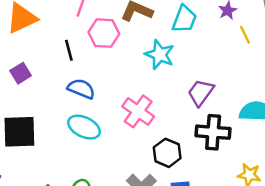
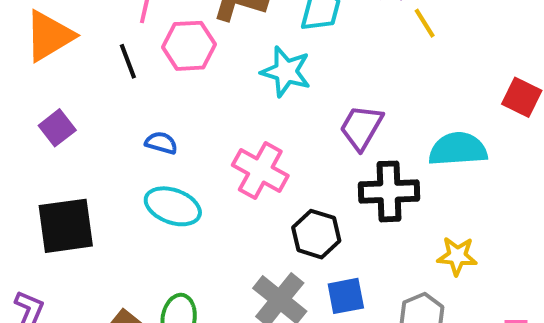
black line: (69, 50) -> (128, 61), moved
blue semicircle: (81, 89) -> (161, 143), size x0.7

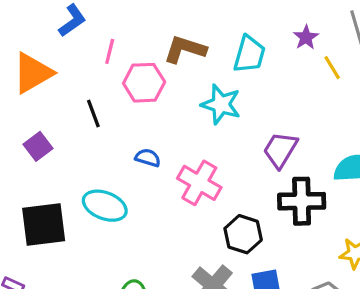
black line: (128, 61) -> (93, 114), moved
blue semicircle: (161, 143) -> (148, 158), moved
cyan ellipse: (173, 206) -> (105, 206), moved

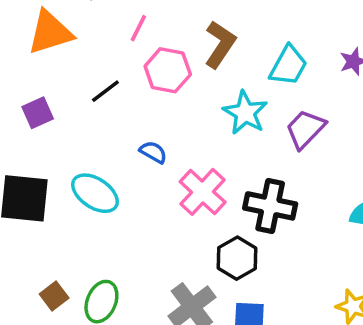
brown L-shape: (185, 49) -> (220, 44), turned 93
black line: (93, 114) -> (105, 91), turned 60
purple trapezoid: (280, 150) -> (305, 129), moved
black cross: (302, 201) -> (270, 206), moved

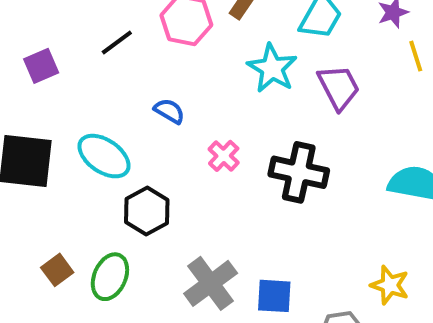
purple trapezoid: (305, 129) -> (339, 87), turned 108
pink cross: (203, 192) -> (224, 156), size x0.6
black hexagon: (237, 258) -> (147, 211), moved

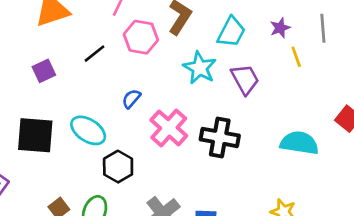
blue semicircle: (169, 111) -> (131, 99), turned -78
pink cross: (224, 156) -> (169, 128), size x1.8

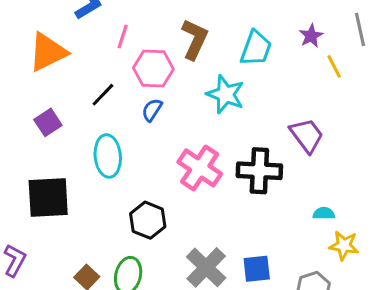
purple trapezoid: (245, 79) -> (307, 135), moved
blue semicircle: (131, 99) -> (152, 110), moved
cyan ellipse: (88, 130) -> (108, 156), moved, turned 60
cyan semicircle: (299, 143) -> (324, 213), moved, size x0.5

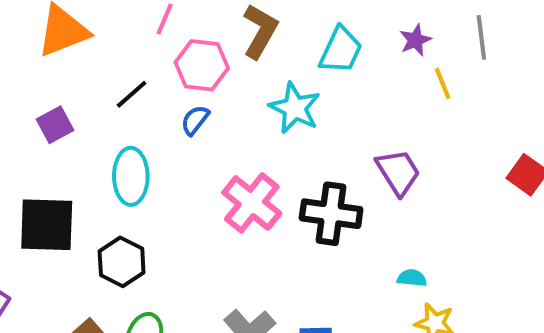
black hexagon: (148, 220) -> (122, 262), moved

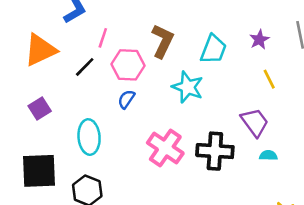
yellow line: (443, 83) -> (269, 79), moved
black line: (132, 94) -> (85, 67), moved
cyan semicircle: (412, 278) -> (268, 155), moved

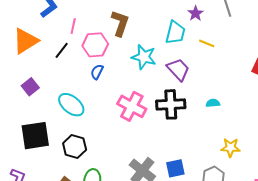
cyan trapezoid: (213, 49) -> (175, 33), moved
yellow line: (269, 79) -> (207, 43), turned -35
purple trapezoid: (255, 122) -> (178, 69), moved
cyan ellipse: (89, 137) -> (71, 105), turned -40

